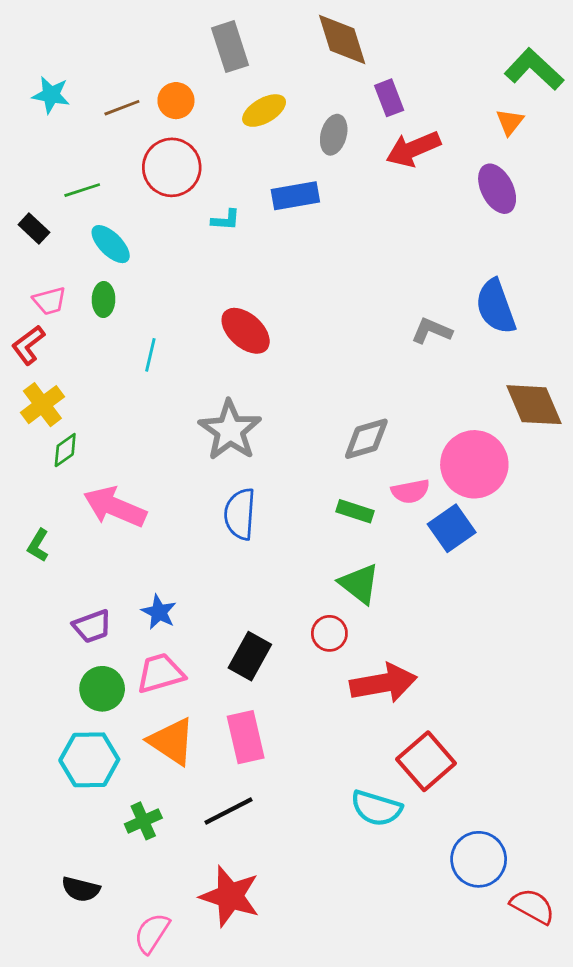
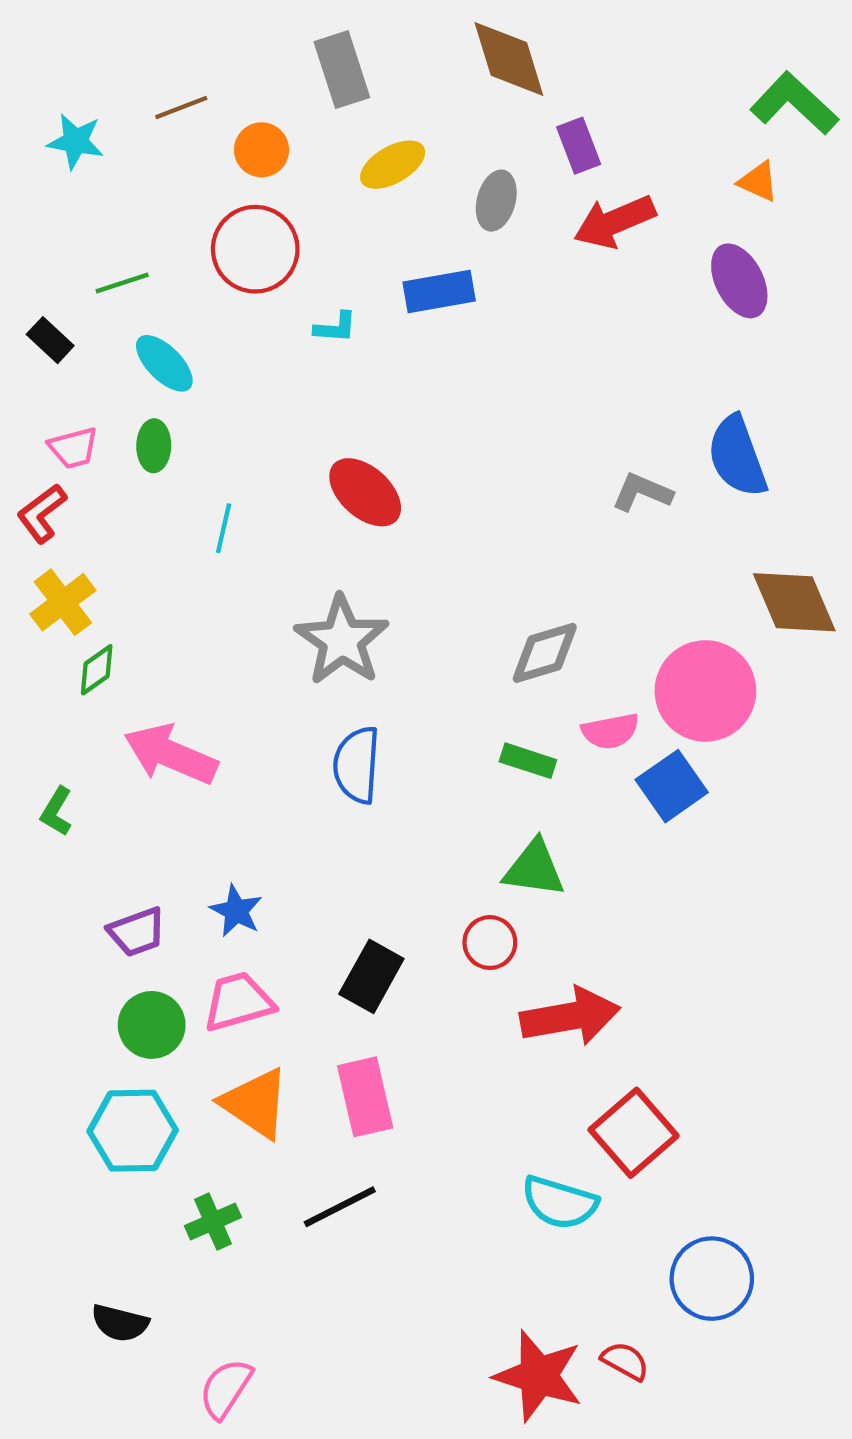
brown line: (122, 108) -> (181, 108), moved
orange triangle: (510, 122) -> (758, 182), turned -44
green triangle: (359, 584) -> (534, 869), turned -30
red star: (230, 896) -> (538, 1376), moved
red semicircle: (533, 906) -> (625, 1361), moved, size x0.7

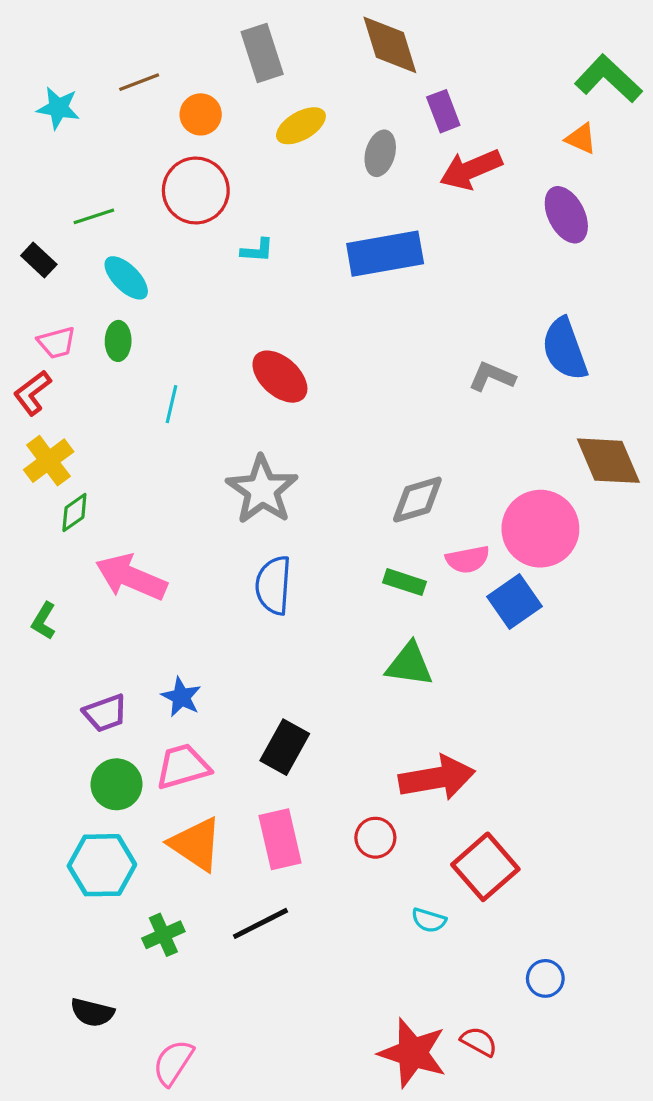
blue rectangle: (439, 291) -> (385, 254), moved, size x1.4
red circle: (490, 943) -> (375, 838), moved
cyan semicircle: (560, 1203) -> (429, 920), size x0.6
blue circle: (712, 1279) -> (545, 978), size x0.6

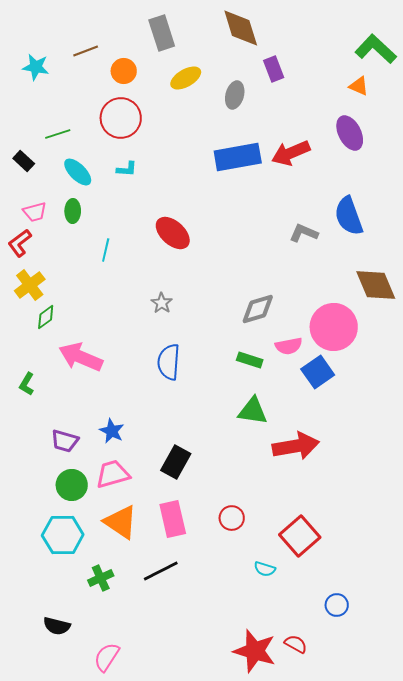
red arrow: (471, 169) -> (291, 153), moved
cyan L-shape: (257, 250) -> (127, 169), moved
gray star: (262, 490) -> (162, 303), size x0.5
purple trapezoid: (105, 713) -> (65, 441), turned 36
red arrow: (437, 778) -> (296, 446), moved

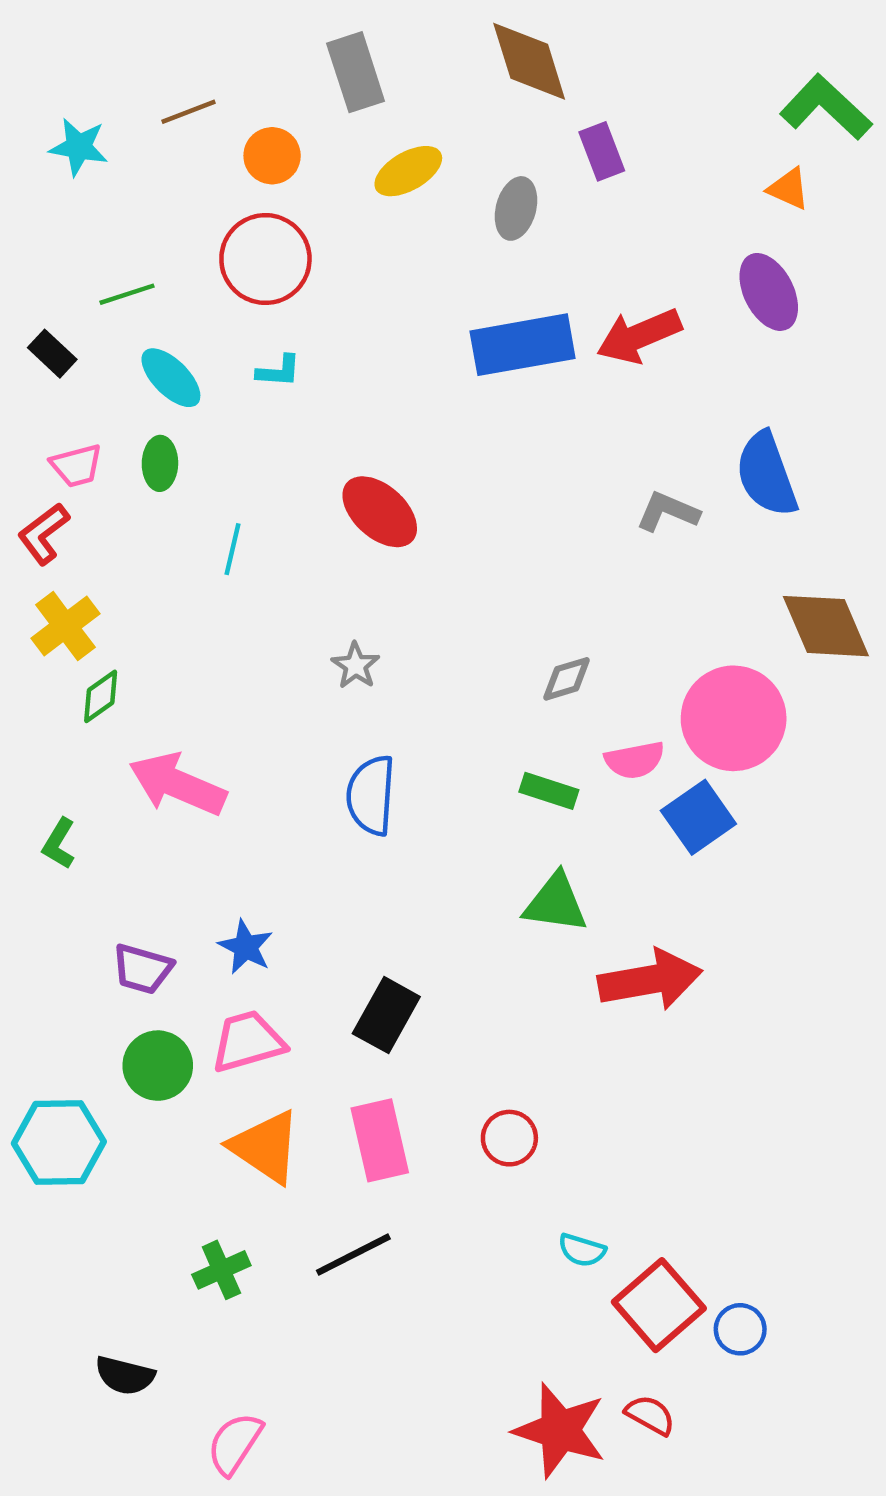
gray diamond: (258, 309) -> (567, 679), size x0.7
cyan hexagon: (63, 535) -> (59, 1142), moved
red square: (300, 536) -> (659, 1305), moved

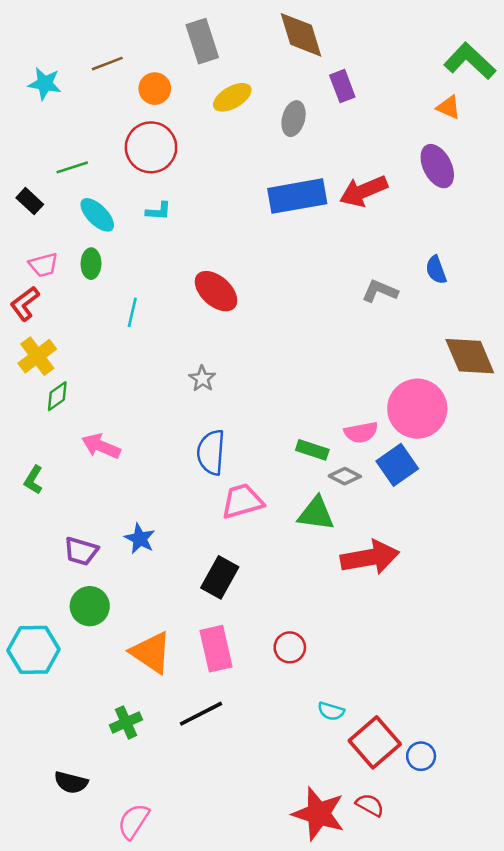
blue semicircle: (767, 474) -> (436, 270), size x0.6
gray diamond: (567, 679) -> (345, 476), moved, turned 44
pink arrow: (178, 784) -> (101, 446), size x0.7
pink trapezoid: (248, 1041) -> (242, 501), moved

